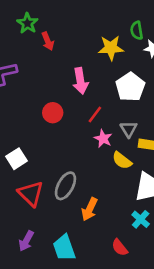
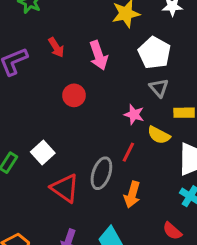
red arrow: (48, 41) -> (56, 47), moved
red line: (95, 114) -> (128, 152), moved
gray triangle: (129, 129) -> (159, 88), moved

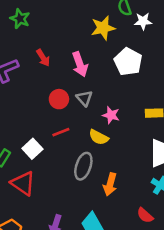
gray triangle: (159, 88) -> (84, 98), moved
yellow semicircle: (159, 135) -> (99, 137), moved
red line: (128, 152) -> (61, 132), moved, turned 42
red triangle: (65, 188) -> (23, 183), moved

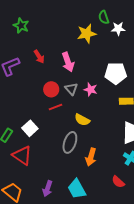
white pentagon: (128, 62) -> (116, 73), moved, turned -30
pink star: (111, 115) -> (91, 89), moved
red line: (61, 132) -> (55, 107), moved

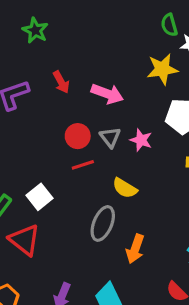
yellow star: (87, 34) -> (162, 69), moved
pink arrow: (68, 62) -> (107, 94), turned -54

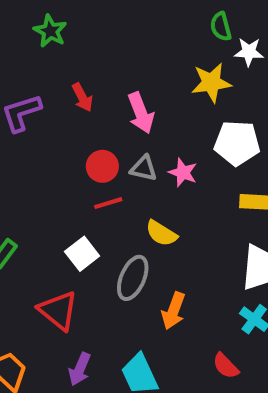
pink arrow: (107, 94) -> (141, 113), turned 48
gray triangle: (110, 137) -> (144, 168), turned -40
white square: (40, 197) -> (82, 254), moved
red triangle: (24, 240) -> (58, 311), moved

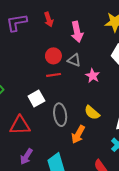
pink star: (183, 173) -> (93, 76), moved
yellow semicircle: (161, 233) -> (92, 113), moved
gray ellipse: (133, 278) -> (60, 115), turned -40
red triangle: (58, 311) -> (20, 125), turned -50

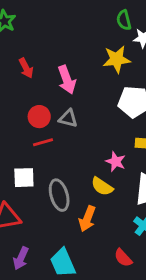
pink star: (93, 76) -> (116, 162), moved
white square: (36, 99) -> (24, 178), turned 35

